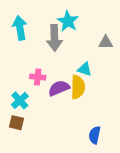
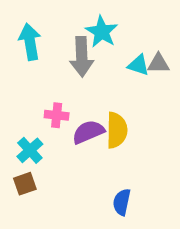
cyan triangle: (85, 69) -> (138, 65), moved
brown square: (16, 123) -> (25, 184), turned -32
blue semicircle: (95, 135) -> (122, 202), moved

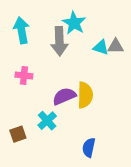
pink cross: (57, 115) -> (24, 75), moved
cyan cross: (30, 150) -> (47, 121), moved

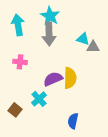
cyan star: (74, 23) -> (50, 16), moved
gray triangle: (116, 46) -> (93, 47), moved
brown square: (18, 134) -> (15, 110), turned -32

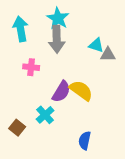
pink cross: (20, 62) -> (31, 67), moved
yellow semicircle: (70, 78) -> (81, 90), turned -55
purple semicircle: (53, 79) -> (61, 92), turned 144

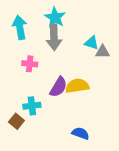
yellow semicircle: (81, 90) -> (77, 86), turned -45
cyan cross: (45, 115) -> (32, 106), moved, turned 35
blue semicircle: (85, 140) -> (80, 133), turned 98

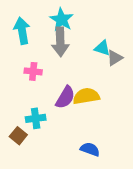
gray triangle: (103, 52) -> (115, 58), turned -32

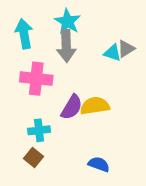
gray triangle: (115, 58) -> (126, 49), moved
pink cross: (33, 71) -> (36, 79), size x1.6
brown square: (18, 136) -> (34, 158), moved

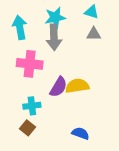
cyan star: (68, 21) -> (55, 17), turned 30
gray triangle: (126, 49) -> (94, 34), moved, turned 32
cyan triangle: (112, 53) -> (92, 12), moved

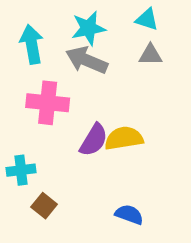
gray arrow: (54, 37) -> (87, 60), turned 115
cyan cross: (32, 106) -> (21, 170), moved

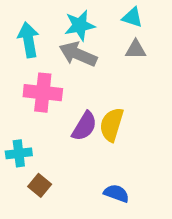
yellow semicircle: (124, 138) -> (112, 125), turned -64

